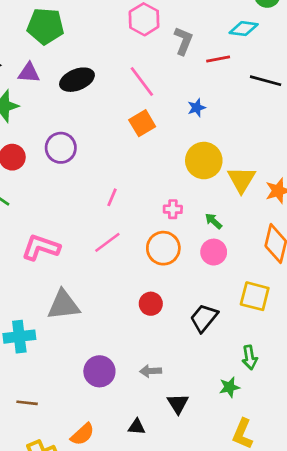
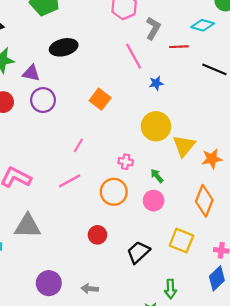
purple triangle: (29, 73) -> (31, 73), moved
pink line: (142, 82) -> (134, 56), moved
orange square: (142, 123) -> (100, 99), moved, turned -30

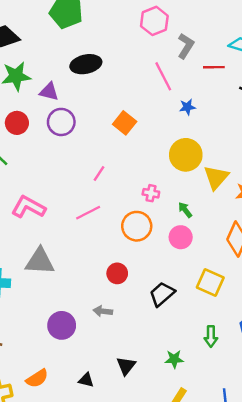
gray arrow: (90, 289) -> (103, 311), moved
green arrow: (170, 289) -> (211, 336), moved

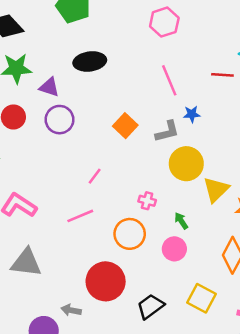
gray L-shape: (186, 46) -> (167, 131), moved, turned 40
red circle: (117, 273) -> (106, 281), size x1.8
gray arrow: (103, 311) -> (71, 310), moved

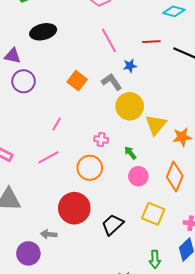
red line: (222, 75) -> (151, 42), moved
gray L-shape: (167, 131) -> (112, 82), turned -105
pink circle: (174, 249) -> (138, 176), moved

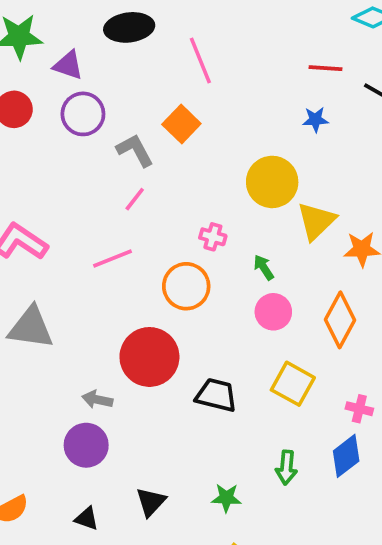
pink line: (109, 40) -> (200, 60), moved
blue star: (130, 66) -> (315, 120), moved
gray L-shape: (112, 82) -> (135, 150), moved
black trapezoid: (113, 225) -> (216, 395), turned 50
purple circle: (28, 253) -> (86, 445), moved

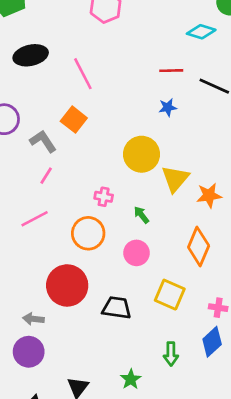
pink circle: (273, 312) -> (136, 253), moved
green star: (226, 498) -> (131, 379), turned -30

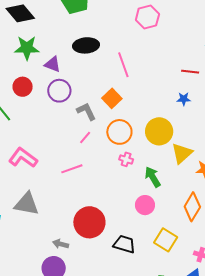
green arrow: (141, 215) -> (153, 177), size x1.5
orange circle: (88, 233) -> (119, 132), moved

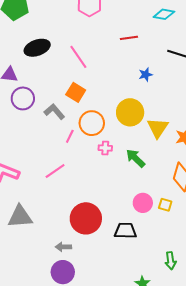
red line: (190, 72) -> (129, 38), moved
pink line: (85, 137) -> (70, 136), moved
pink circle: (145, 205) -> (143, 203), moved
yellow square: (166, 240) -> (165, 205), moved, size x0.6

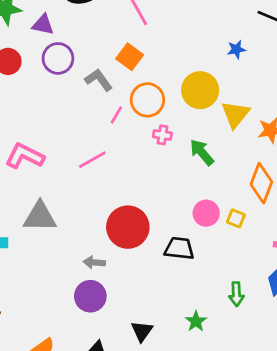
blue star: (146, 75) -> (236, 49), moved

